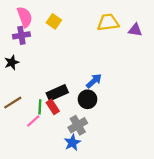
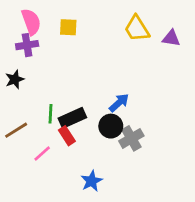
yellow square: (54, 21) -> (68, 27), turned -32
yellow trapezoid: (108, 22) -> (137, 29), turned -115
green line: (40, 107) -> (50, 114), moved
gray cross: (78, 125) -> (131, 138), moved

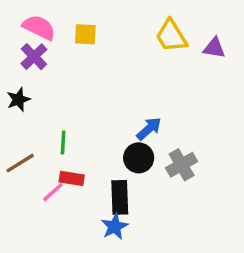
pink semicircle: (31, 22) -> (39, 27), turned -44
purple cross: (27, 45) -> (34, 57), turned -35
black rectangle: (72, 118) -> (120, 197), moved, turned -68
red rectangle: (67, 136) -> (72, 178), moved, turned -48
gray cross: (131, 138) -> (182, 165), moved

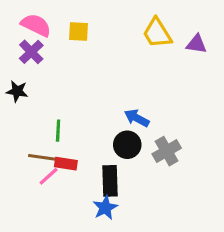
black star: (18, 99) -> (17, 91), turned 30
blue arrow: (149, 129) -> (137, 118), turned -110
brown line: (20, 163) -> (42, 157), moved, turned 40

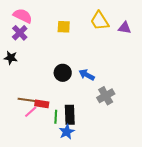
yellow square: (78, 31) -> (64, 27), moved
green line: (58, 131) -> (56, 117), moved
black circle: (127, 145) -> (63, 73), moved

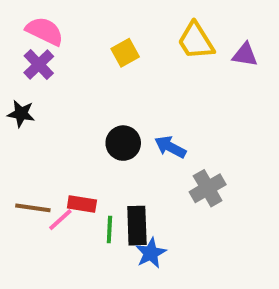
yellow square: (64, 27) -> (125, 53), turned -32
brown line: (27, 100) -> (33, 208), moved
blue star: (67, 132) -> (151, 253), moved

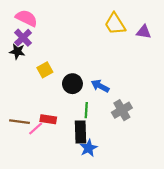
yellow square: (125, 53) -> (45, 70), moved
black star: (21, 114) -> (17, 51), moved
green line: (109, 229) -> (86, 110), moved

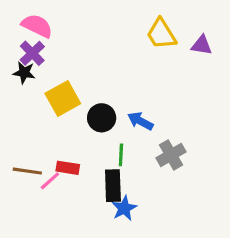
yellow square: (45, 70) -> (63, 98), size x1.5

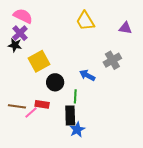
yellow trapezoid: (161, 34) -> (85, 21), moved
black circle: (102, 118) -> (55, 82), moved
gray cross: (171, 155) -> (112, 60), moved

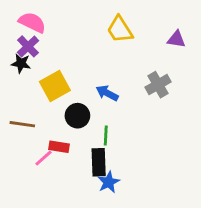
blue arrow: (87, 75) -> (107, 93), moved
brown line: (17, 106) -> (22, 124), moved

